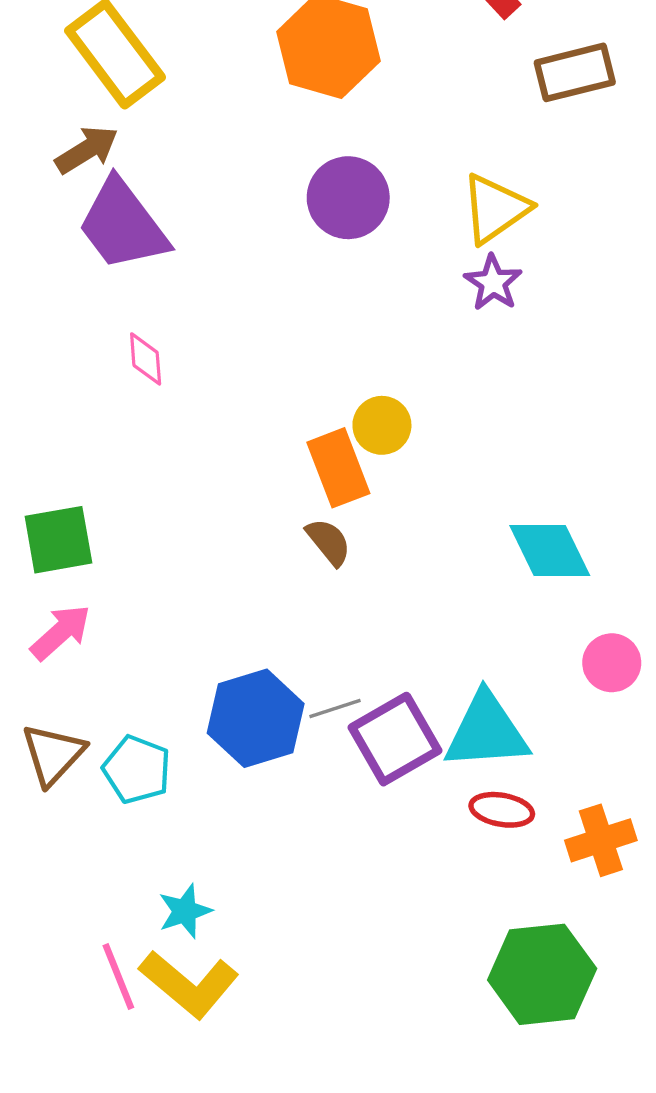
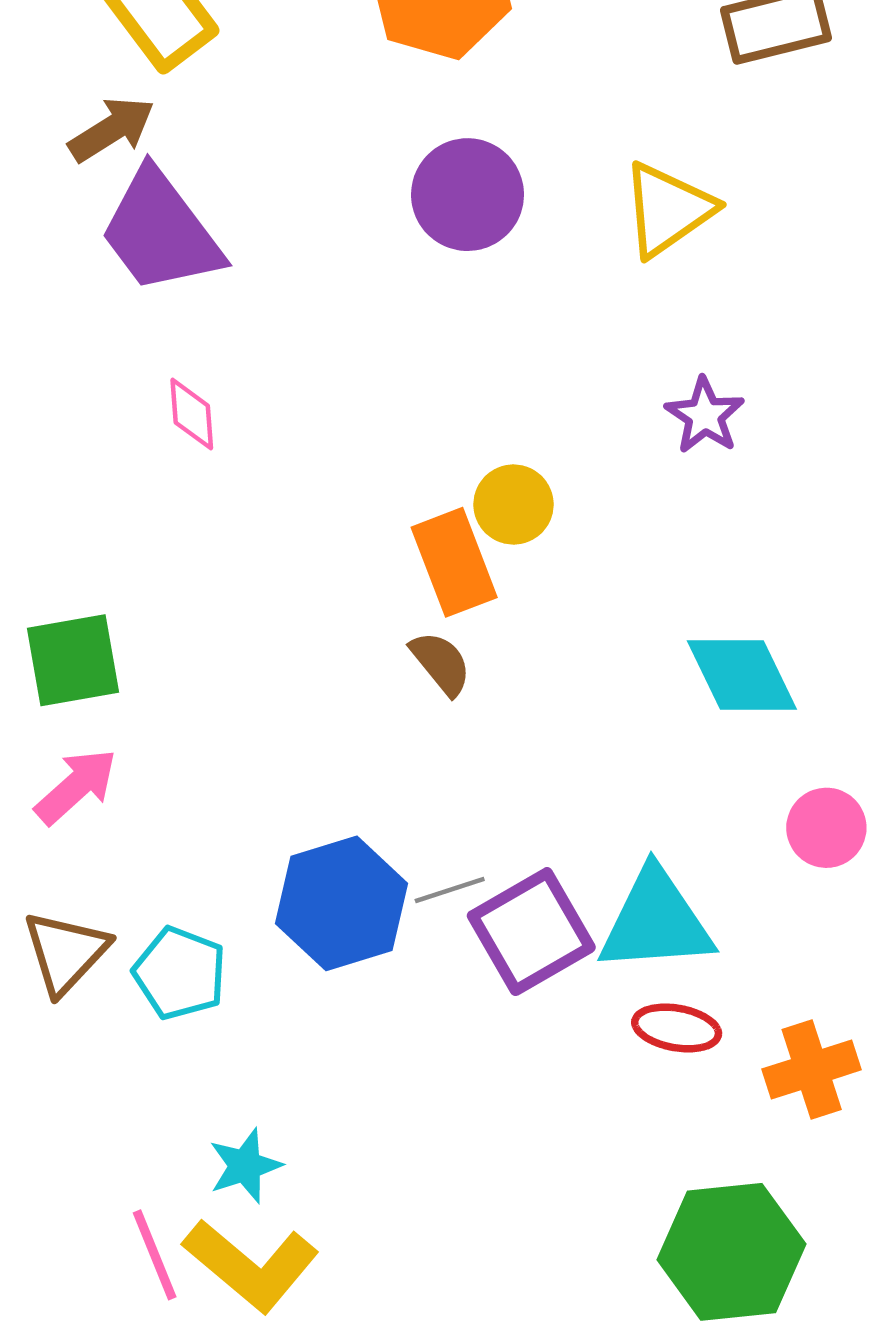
purple star: (493, 283) -> (705, 416), moved

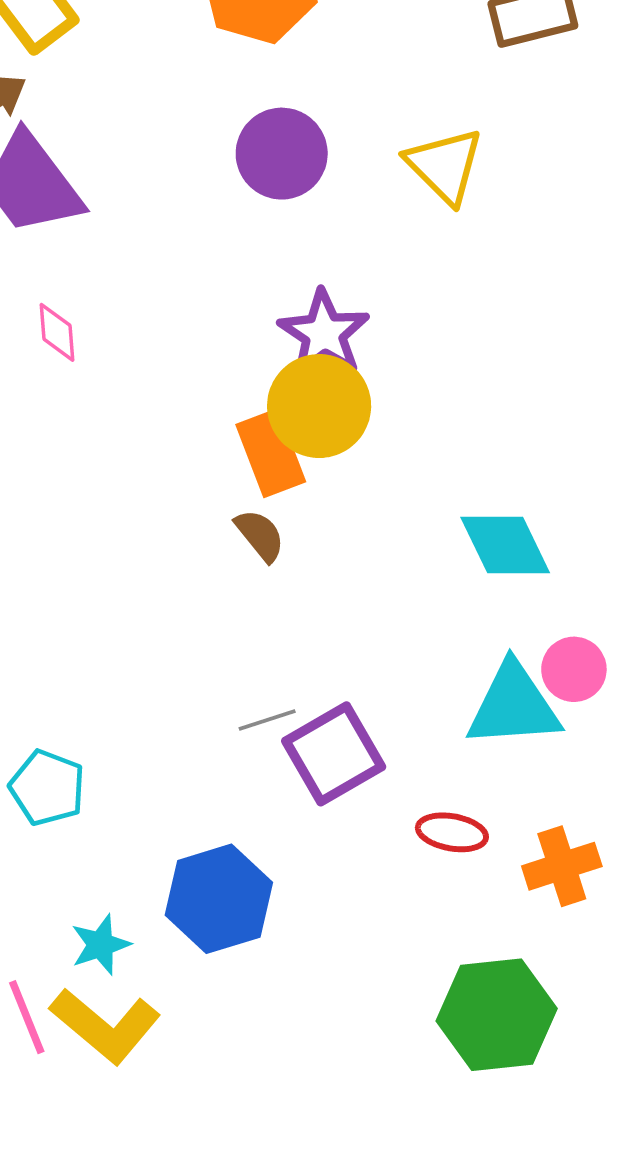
yellow triangle: (668, 209) -> (445, 166), turned -40
purple star: (705, 416) -> (324, 334), moved, size x1.4
yellow circle: (513, 505) -> (319, 406), size x1.6
blue hexagon: (341, 903) -> (219, 899), moved
cyan triangle: (656, 921) -> (514, 706), moved

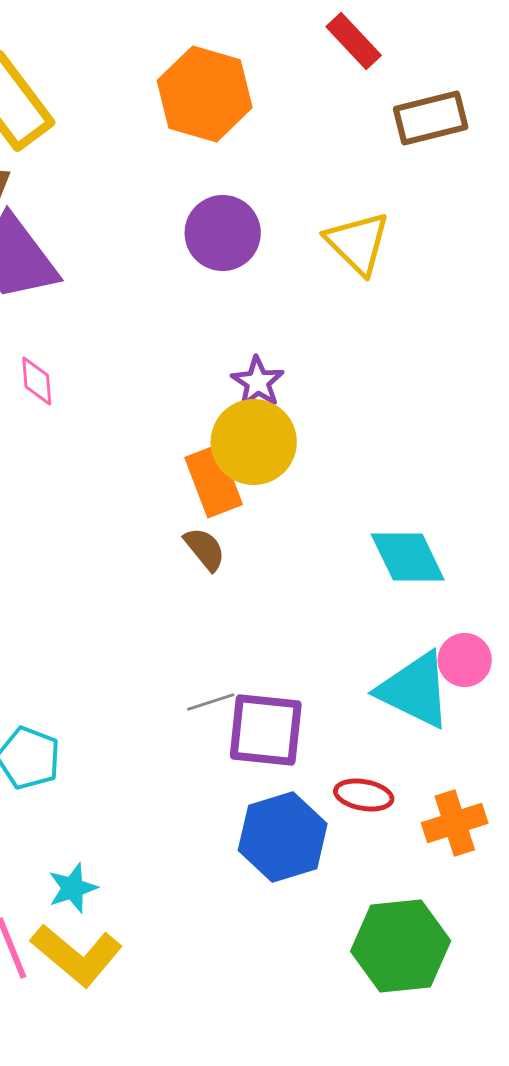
purple star: (324, 334) -> (258, 382), size x0.7
cyan triangle: (514, 706) -> (415, 690), turned 30
purple square: (334, 754) -> (266, 730), turned 36
blue hexagon: (219, 899) -> (283, 837), moved

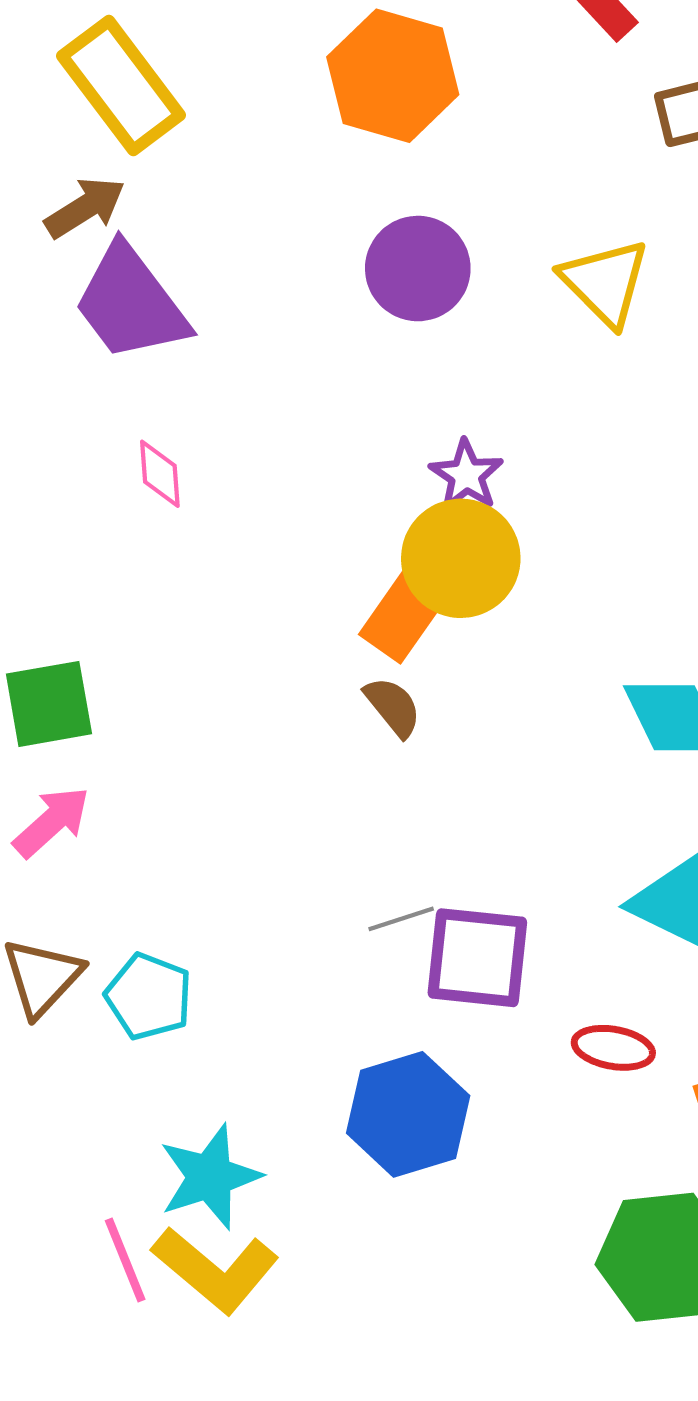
orange rectangle: (214, 481) -> (405, 612), turned 56
blue hexagon: (283, 837) -> (408, 1114), moved
cyan star: (73, 888) -> (210, 1177), size x1.5

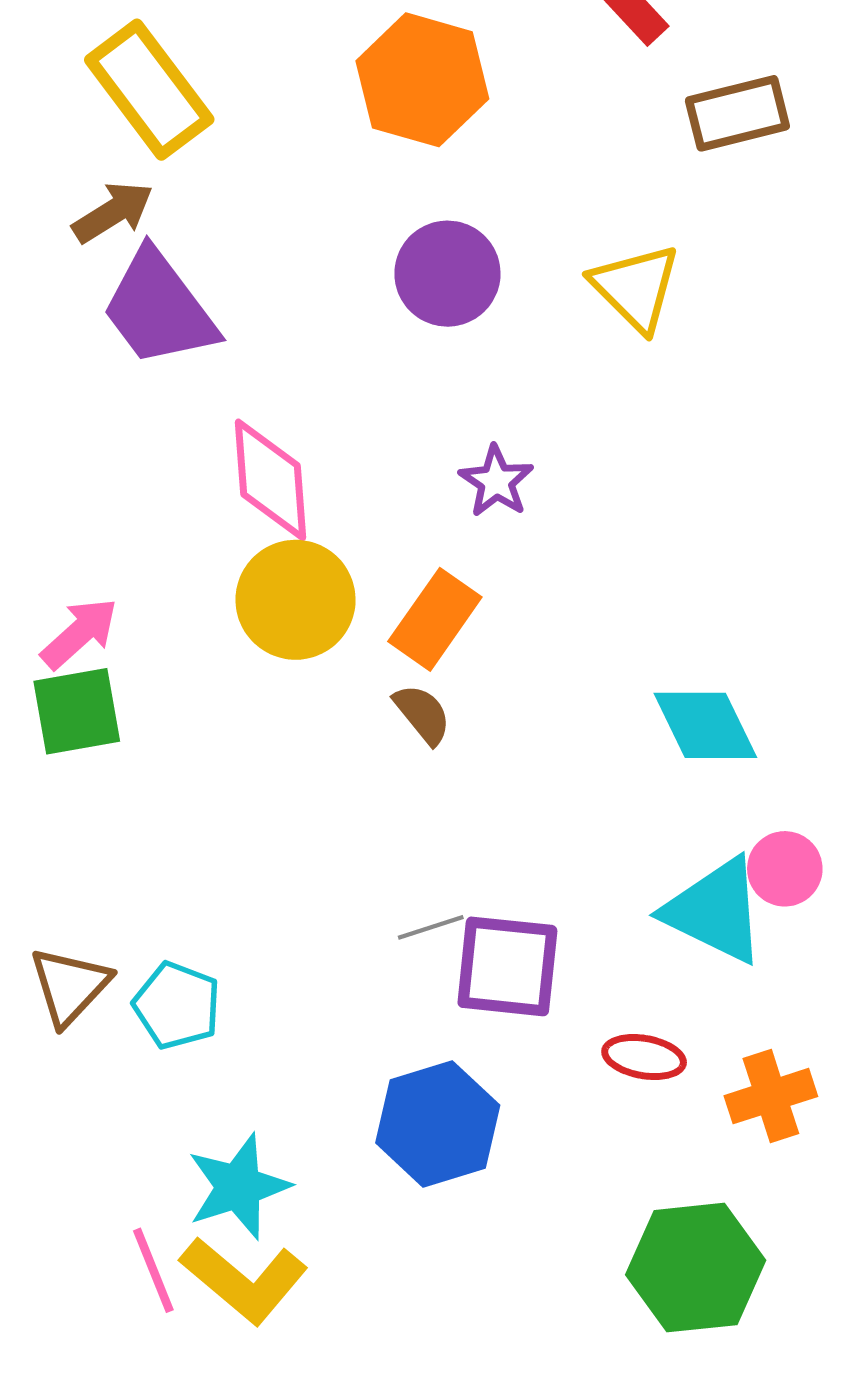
pink diamond: (160, 474) -> (270, 480), moved, size x1.8
yellow circle: (461, 558) -> (296, 600), moved
pink arrow: (52, 822) -> (79, 633), moved

